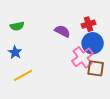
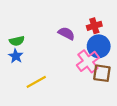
green semicircle: (17, 26) -> (17, 41), moved
yellow line: (23, 75) -> (36, 82), moved

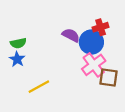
blue circle: (99, 46) -> (91, 42), moved

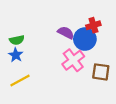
pink cross: (94, 65) -> (73, 60), moved
yellow line: (39, 87) -> (20, 80), moved

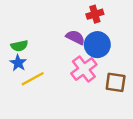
red cross: (93, 25) -> (95, 14), moved
yellow line: (20, 80) -> (33, 79), moved

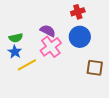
purple semicircle: (75, 37) -> (48, 31), moved
pink cross: (84, 69) -> (51, 47), moved

